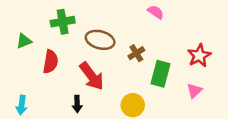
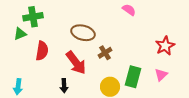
green cross: (63, 22) -> (33, 17), moved
brown cross: (136, 53) -> (105, 53), moved
green rectangle: (161, 74) -> (133, 77), moved

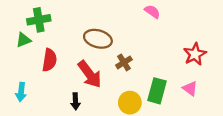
pink triangle: (161, 75) -> (190, 88), turned -40
cyan arrow: (18, 87) -> (21, 92), moved

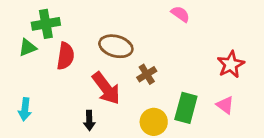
red semicircle: (49, 60) -> (65, 56), moved

